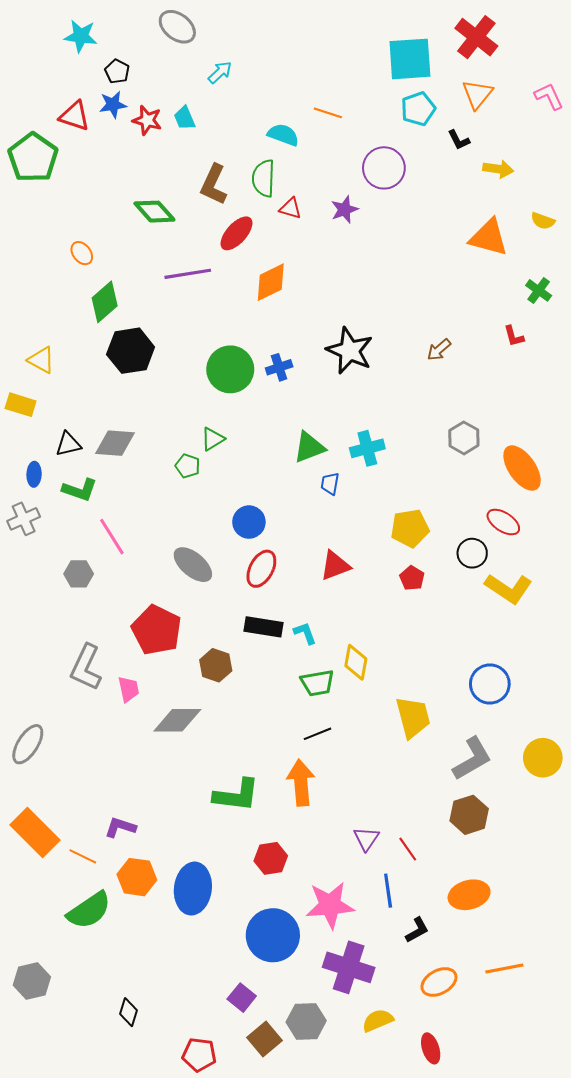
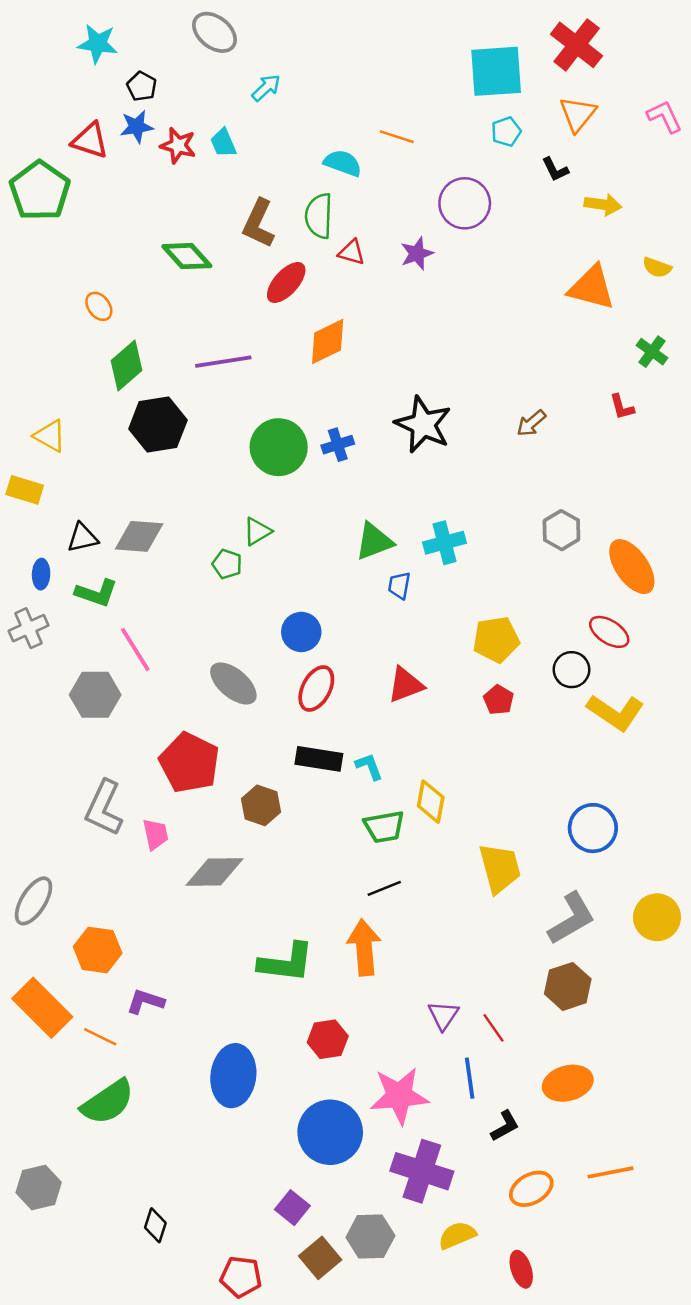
cyan pentagon: (418, 109) -> (506, 132), size x0.7
purple line: (188, 274) -> (223, 362), moved
gray hexagon: (79, 574) -> (95, 695), size x1.4
orange hexagon: (137, 877) -> (98, 950), moved

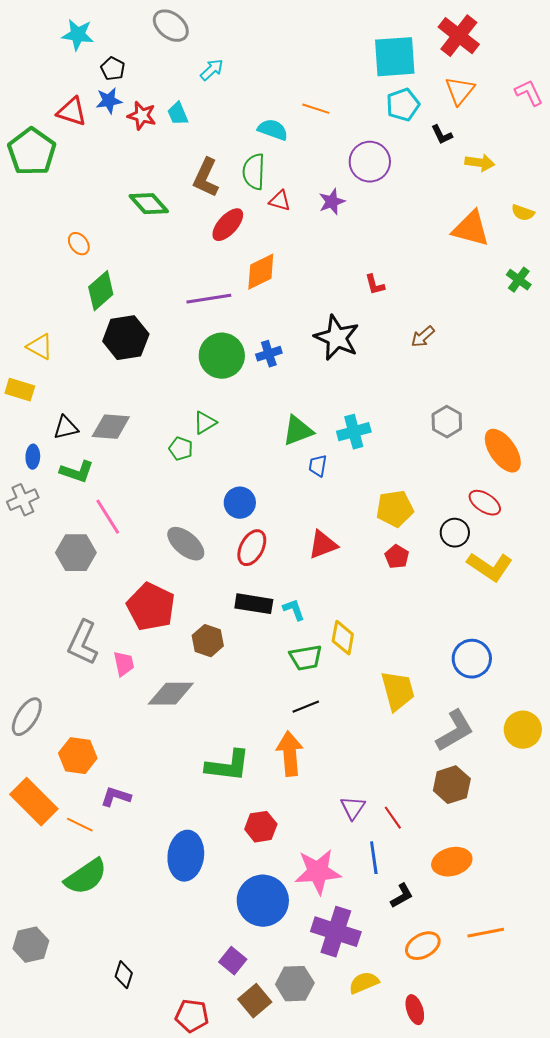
cyan pentagon: (506, 132) -> (403, 105), size x1.4
purple line: (223, 362) -> (209, 299), moved
red L-shape: (622, 407) -> (375, 285), moved

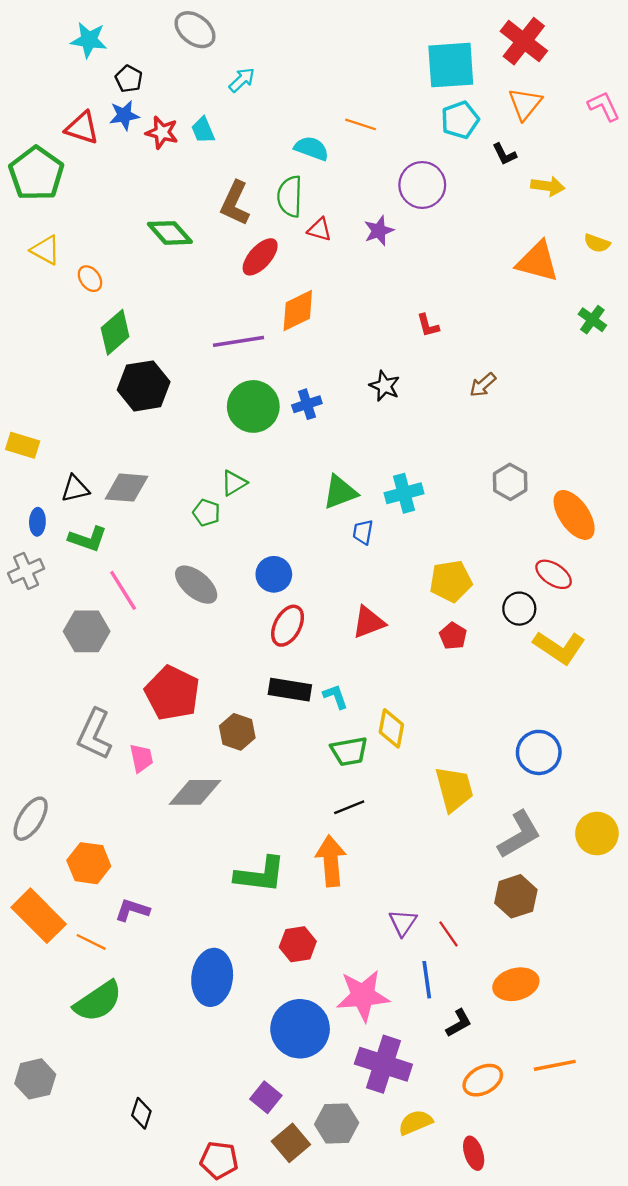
black star: (337, 338) -> (385, 386), size x0.6
yellow triangle: (40, 347) -> (45, 250), moved
gray ellipse: (186, 544) -> (196, 585), moved

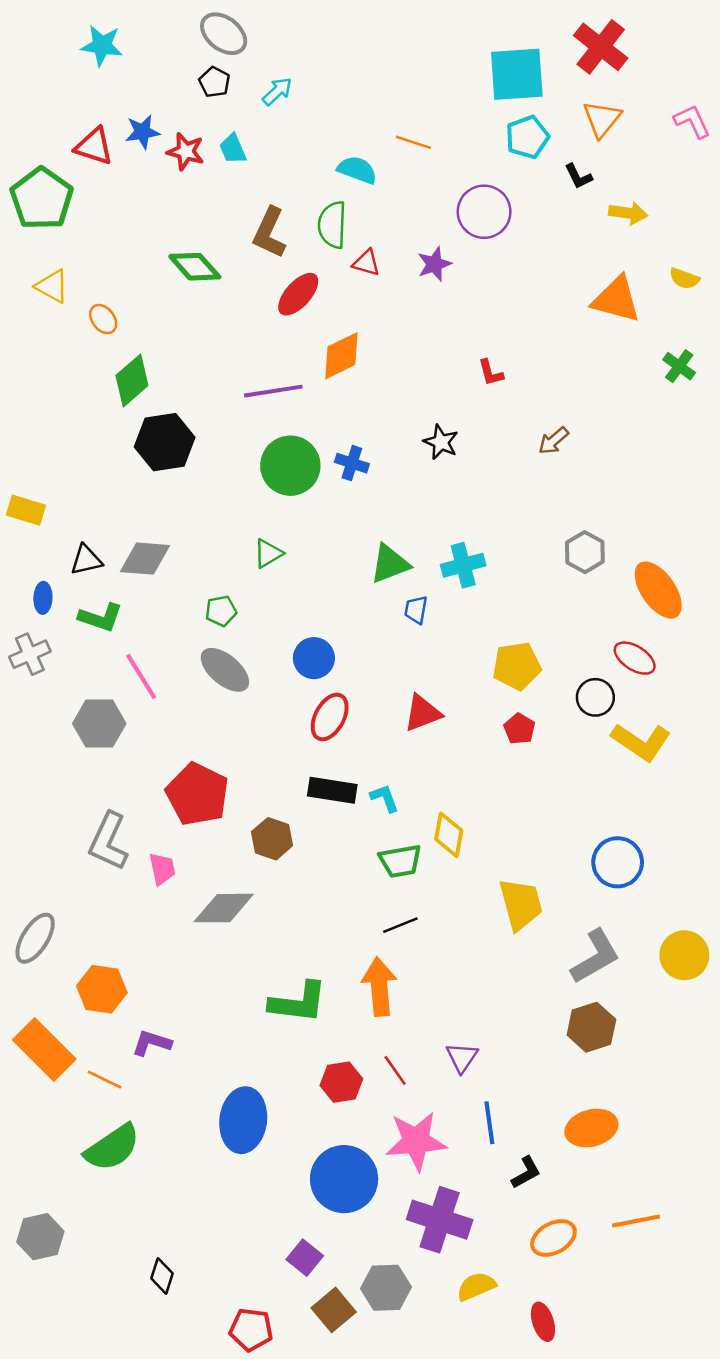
black pentagon: (129, 79) -> (214, 82), moved
blue cross: (307, 404) -> (352, 463), turned 36
green pentagon: (206, 513) -> (221, 611), moved, turned -30
red line: (449, 934) -> (395, 1070), moved

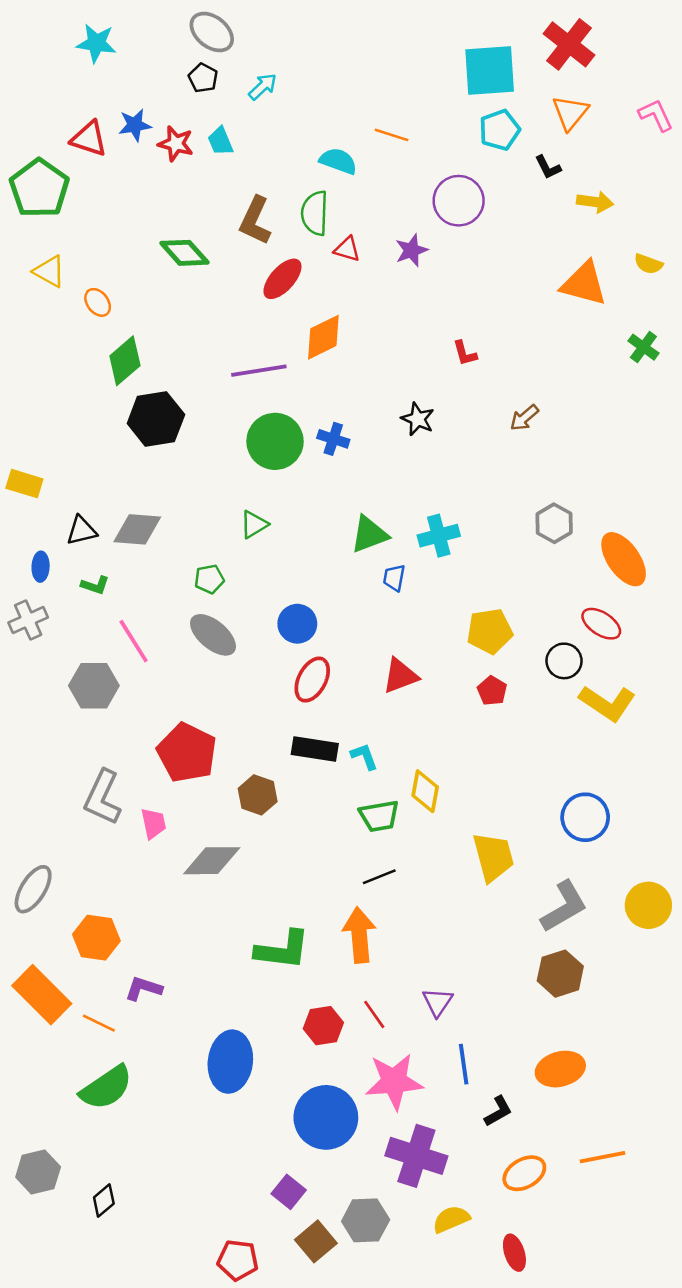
green L-shape: (101, 618) -> (95, 585), size x0.7
black diamond: (162, 1276) -> (104, 1201), moved, turned 32

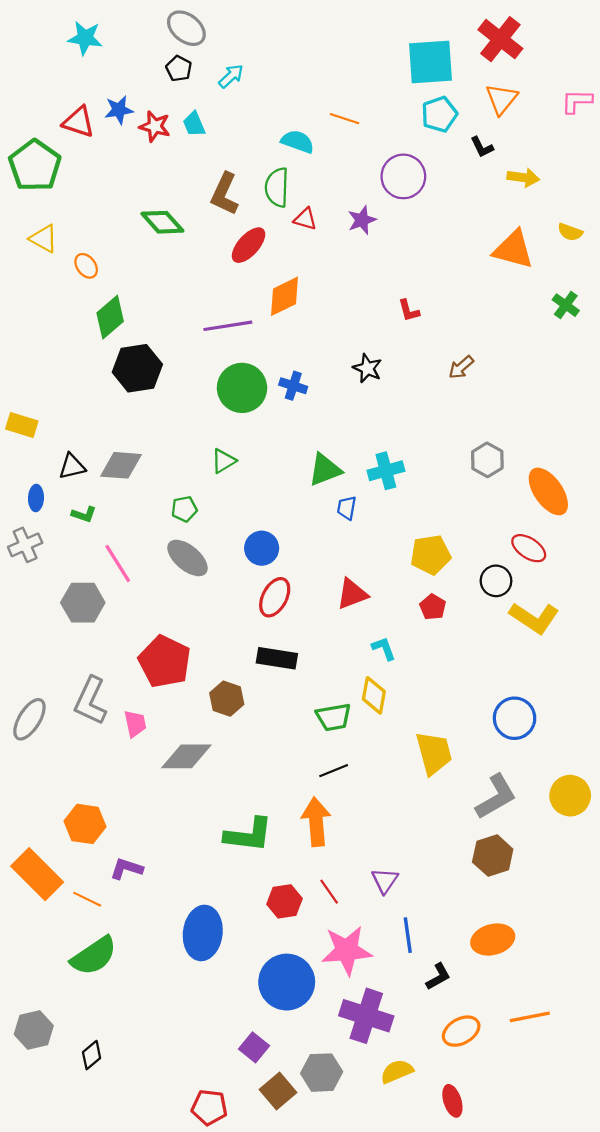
pink L-shape: (656, 115) -> (577, 101), turned -64
cyan L-shape: (364, 756) -> (384, 648), moved
gray ellipse: (33, 889) -> (29, 719), moved

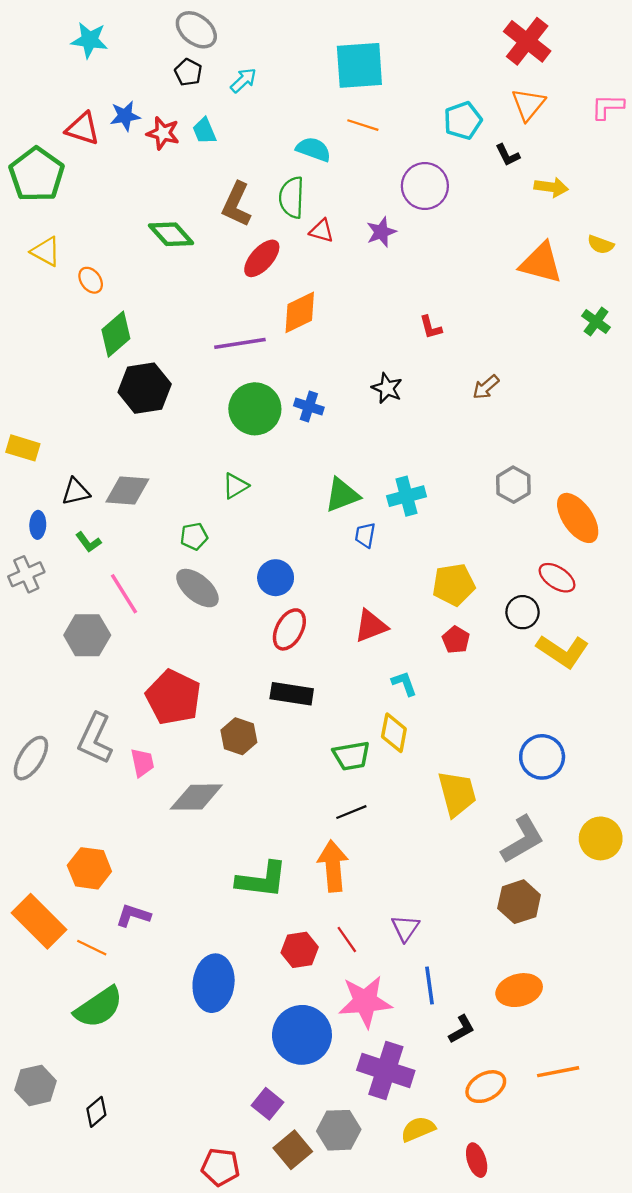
cyan square: (431, 62) -> (359, 65), moved
green L-shape: (84, 514) -> (88, 542), turned 35

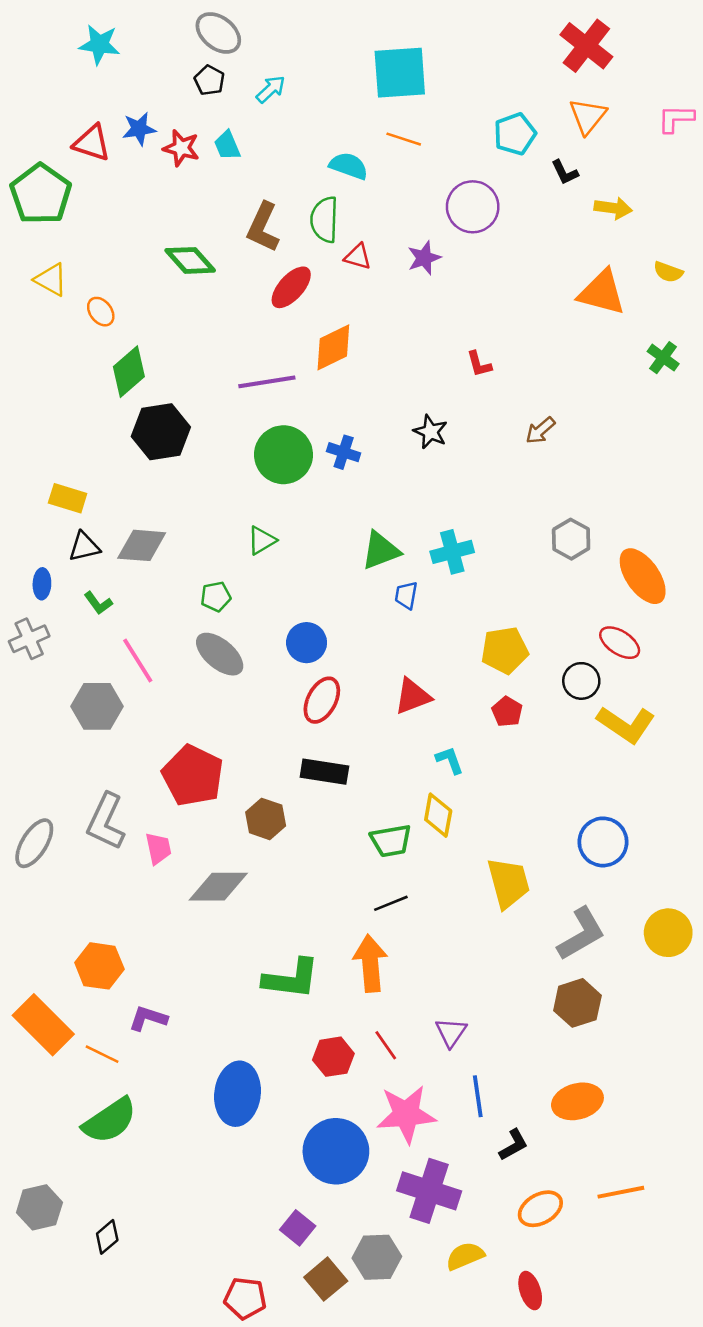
yellow rectangle: (23, 448) -> (68, 498), moved

